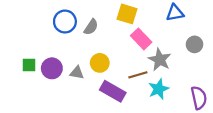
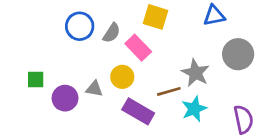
pink rectangle: (141, 39) -> (138, 48), moved
gray circle: (194, 44) -> (238, 54), size x1.5
purple circle: (52, 68) -> (65, 98), moved

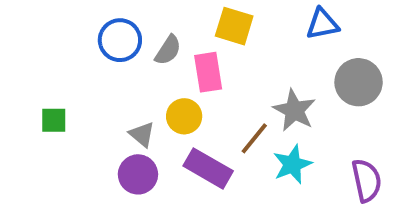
pink rectangle: (138, 48) -> (208, 72), turned 35
gray triangle: (94, 89) -> (142, 134), turned 30
brown line: (169, 91) -> (254, 138), turned -35
purple circle: (65, 98) -> (138, 174), moved

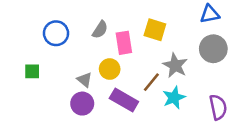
blue triangle: (322, 24) -> (210, 14), moved
yellow square: (234, 26) -> (155, 30), moved
blue circle: (120, 40) -> (56, 33), moved

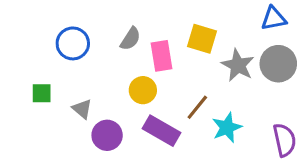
gray star: (175, 65) -> (238, 65), moved
gray triangle: (85, 80) -> (82, 109), moved

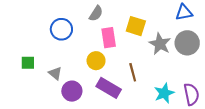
gray semicircle: (130, 39) -> (96, 14), moved
blue circle: (73, 43) -> (61, 29), moved
brown line: (197, 107) -> (133, 72), turned -54
cyan star: (227, 128) -> (164, 93), moved

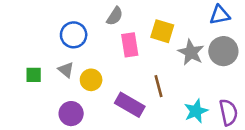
yellow circle: (96, 61) -> (91, 80), moved
gray triangle: (55, 73) -> (66, 70), moved
purple circle: (72, 91) -> (71, 114), moved

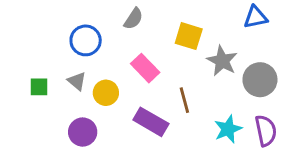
pink rectangle: (130, 45) -> (145, 68), moved, turned -35
gray circle: (223, 51) -> (260, 80), moved

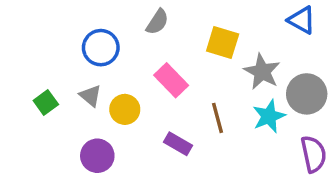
blue triangle: (256, 17) -> (302, 20), turned 40
green square: (39, 87) -> (46, 103), turned -36
purple rectangle: (151, 122) -> (178, 144), size x0.7
cyan star: (228, 129) -> (269, 116), moved

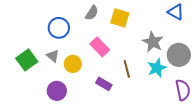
yellow square: (223, 42) -> (120, 18), moved
green square: (46, 103) -> (27, 60), size x1.5

